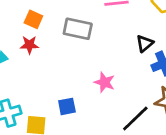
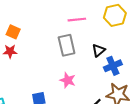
gray rectangle: (78, 29) -> (67, 45), moved, turned 65

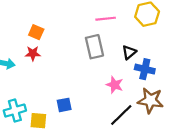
blue cross: (113, 66) -> (145, 69), turned 36
pink star: (68, 80) -> (115, 85), moved

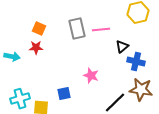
pink line: (106, 19) -> (101, 30), moved
gray rectangle: (94, 47) -> (77, 29), moved
pink star: (115, 85) -> (91, 76), moved

